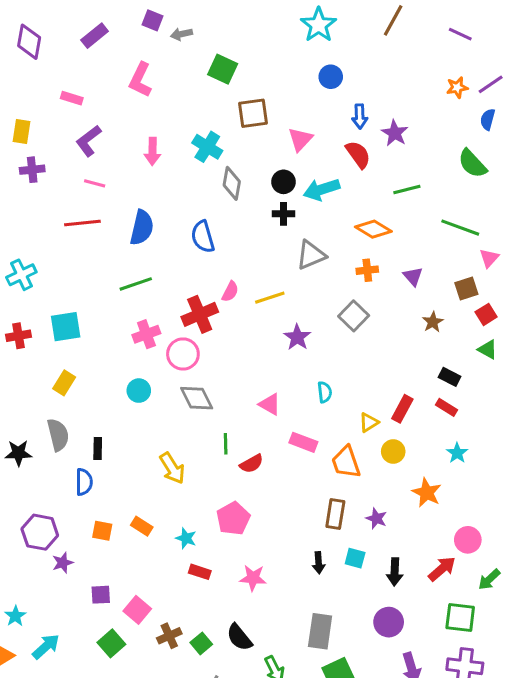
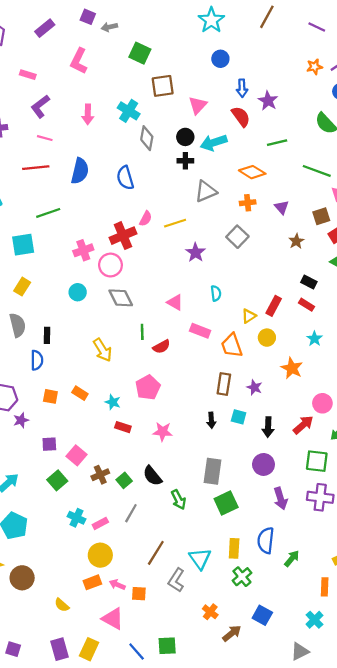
green line: (136, 284) -> (48, 213), moved

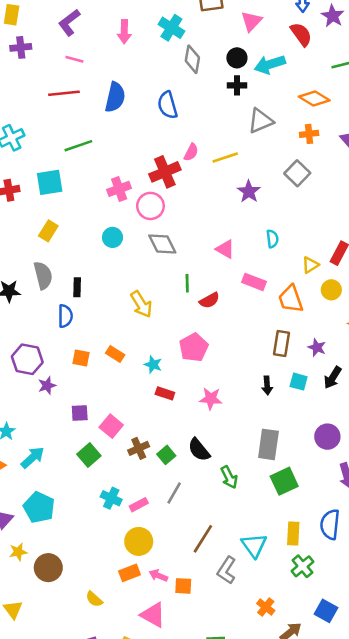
black arrow: (268, 427) -> (333, 378), moved, turned 30

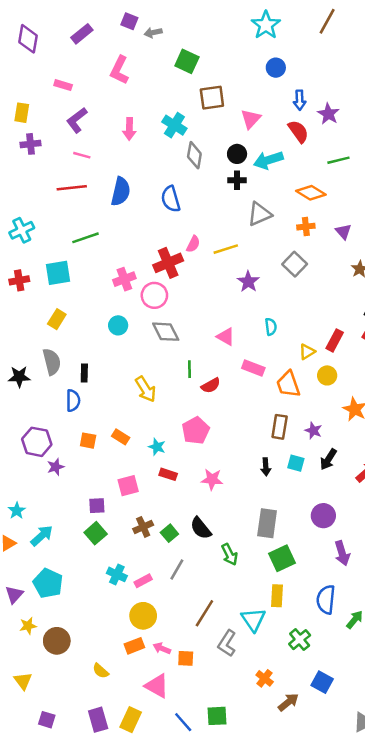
purple square: (80, 413) -> (97, 506), moved
pink square: (111, 426) -> (128, 486), moved, turned 35
yellow rectangle: (293, 534) -> (277, 596), moved

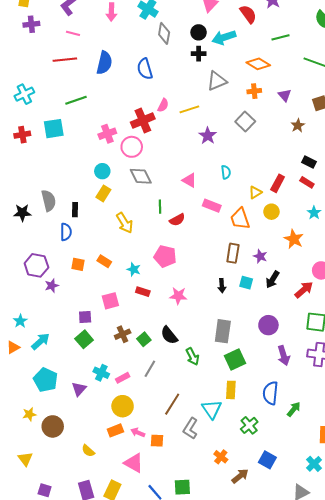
yellow rectangle: (57, 319) -> (103, 193), moved
pink pentagon: (196, 431) -> (165, 256), turned -30
purple triangle: (14, 595) -> (79, 389), moved

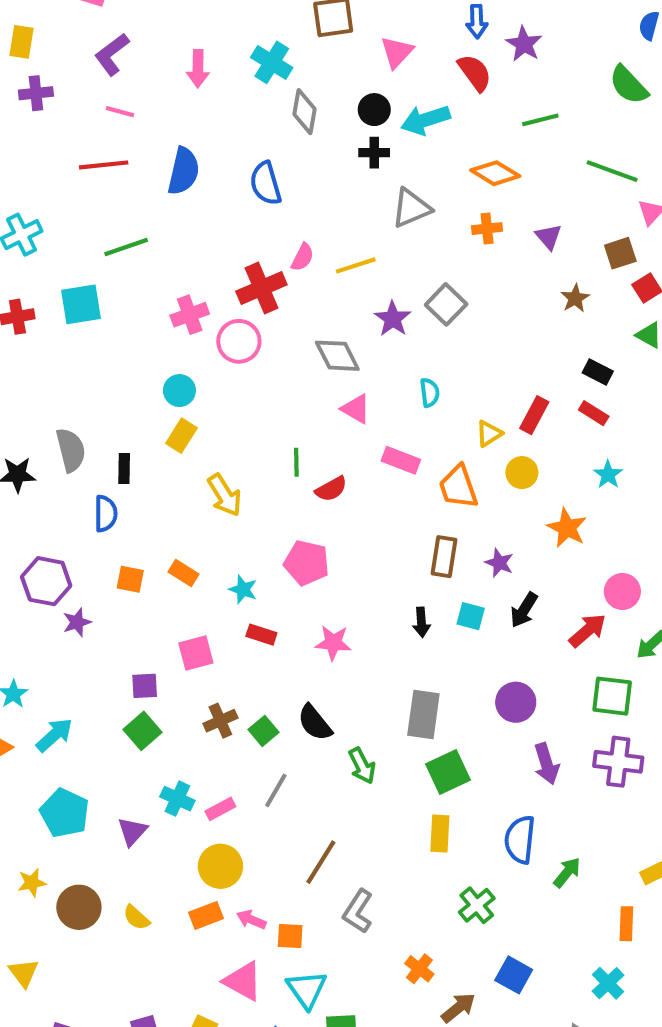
gray square: (245, 122) -> (446, 304), moved
gray diamond: (141, 176) -> (337, 356), moved
cyan triangle: (212, 409) -> (307, 989), moved
yellow semicircle: (88, 451) -> (136, 918), moved

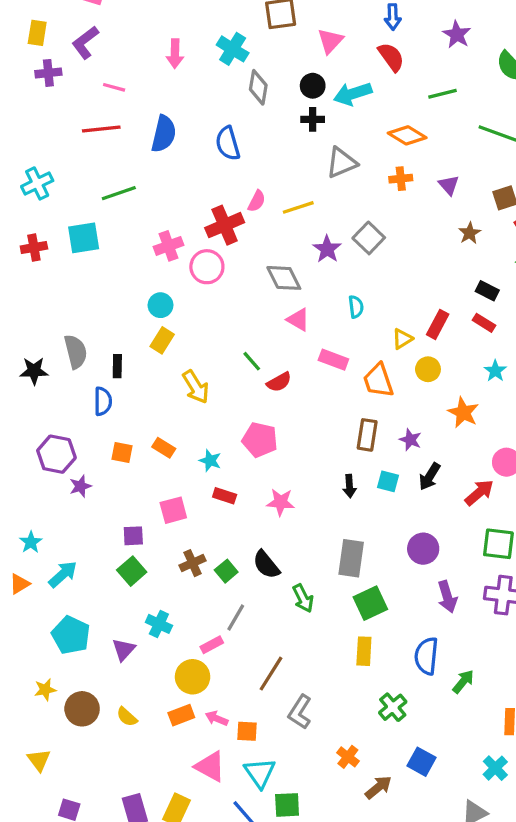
purple star: (524, 44) -> (457, 34), moved
purple L-shape: (112, 54) -> (85, 42), moved
green line: (296, 462) -> (252, 361), turned -40
pink rectangle: (220, 809) -> (212, 645), moved

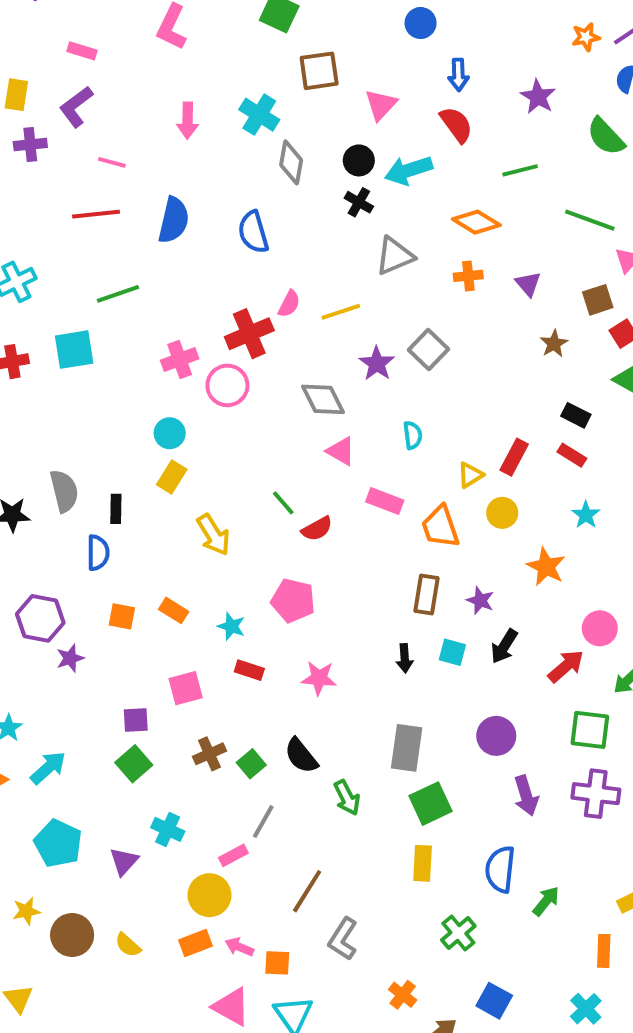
black cross: (313, 119) -> (359, 202), turned 30

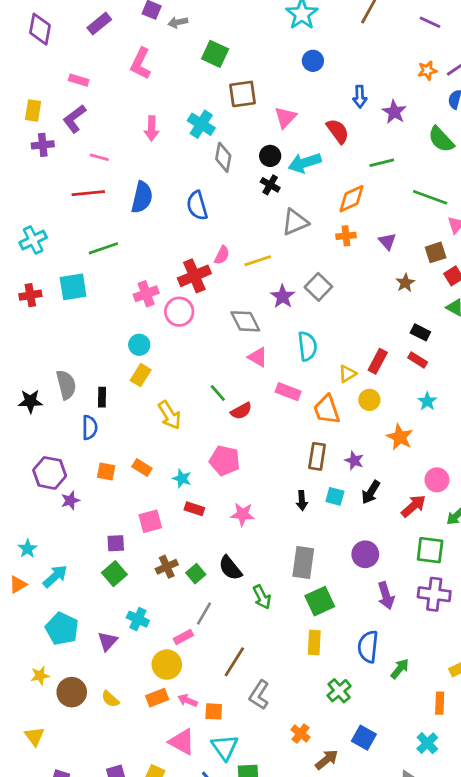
blue arrow: (458, 75) -> (360, 97), moved
orange diamond: (476, 222) -> (351, 199), turned -56
cyan semicircle: (413, 435) -> (307, 346), size x1.5

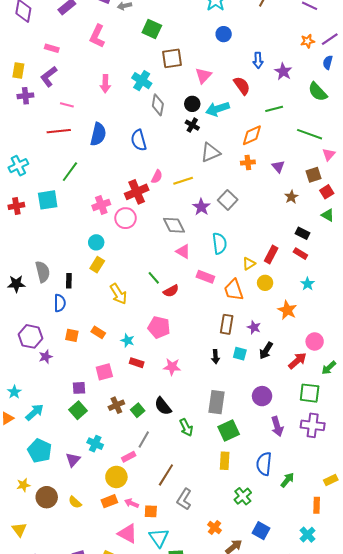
green line: (103, 248) -> (70, 172), turned -35

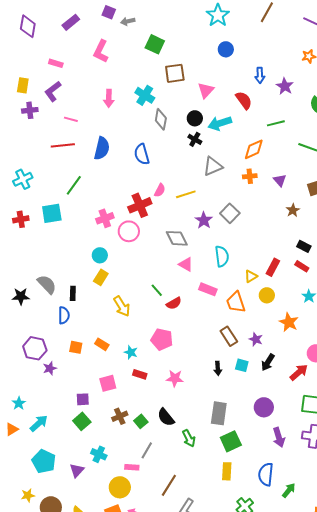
gray semicircle: (43, 272) -> (47, 284), turned -30
brown rectangle: (227, 324) -> (229, 336), turned -42
pink rectangle: (129, 457) -> (132, 467), turned 32

